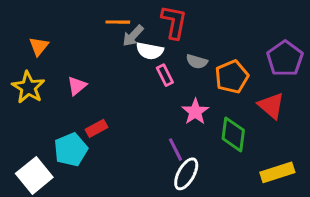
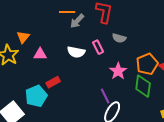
orange triangle: (39, 46) -> (23, 37), moved
white semicircle: (150, 51) -> (76, 52), moved
orange pentagon: (232, 77) -> (147, 64), moved
pink triangle: (77, 86) -> (40, 54), turned 40

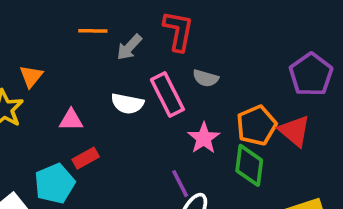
orange line: (67, 12) -> (93, 31), moved
pink rectangle: (98, 47) -> (167, 95), size x1.6
pink triangle: (40, 54) -> (71, 120), moved

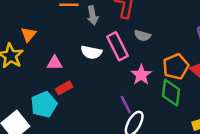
gray arrow: (129, 47) -> (93, 15), turned -54

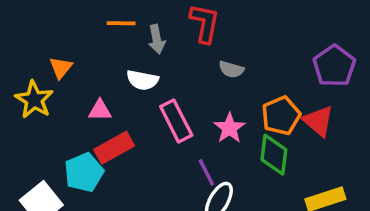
pink rectangle: (118, 46) -> (176, 121), moved
white semicircle: (91, 52) -> (142, 80), moved
red rectangle: (64, 88) -> (114, 148), size x1.5

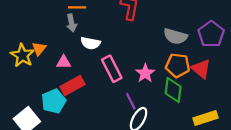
gray arrow: (157, 39) -> (71, 23), moved
orange triangle: (61, 68) -> (39, 49), moved
gray semicircle: (231, 69) -> (175, 36), moved, size x1.5
orange pentagon: (281, 116) -> (178, 65), turned 30

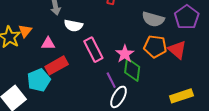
green diamond: (173, 90) -> (132, 70), moved

